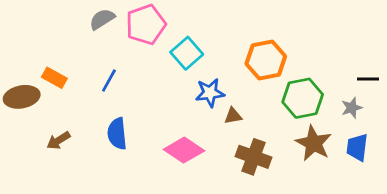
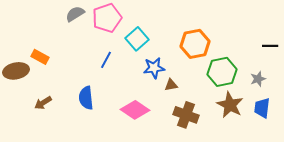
black line: (368, 79) -> (270, 46), moved
blue line: (109, 80) -> (106, 60), moved

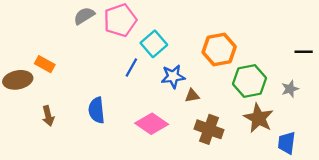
blue line: (106, 60) -> (131, 67), moved
brown arrow: (43, 103) -> (48, 116), turned -72
blue trapezoid: (262, 108) -> (287, 143), moved

